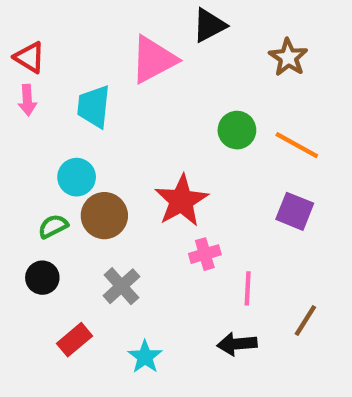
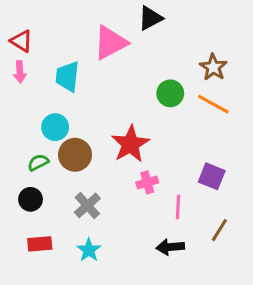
brown star: (288, 57) -> (213, 67), moved
purple square: (295, 211) -> (212, 176), moved
red rectangle: (74, 340) -> (40, 244), moved, turned 35
cyan star: (145, 357) -> (89, 250), moved

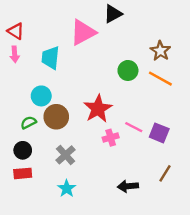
pink line: (178, 207) -> (134, 127), moved, turned -66
red rectangle: (40, 244) -> (23, 173), moved

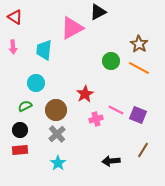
red triangle: (16, 31) -> (15, 17), moved
red star: (98, 109) -> (85, 94), size x0.7
brown circle: (56, 117) -> (56, 110), moved

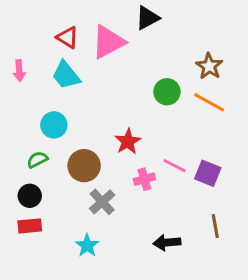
red triangle: (15, 17) -> (67, 37), moved
cyan trapezoid: (44, 50) -> (66, 75), turned -45
gray cross: (57, 134) -> (102, 202), moved
brown line: (143, 150) -> (215, 226), turned -42

